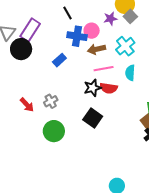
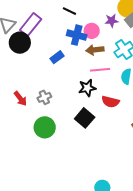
black line: (68, 13) -> (69, 11), turned -40
red semicircle: (109, 88) -> (110, 102), moved

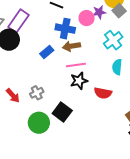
pink circle: (92, 31) -> (87, 18), moved
brown arrow: (95, 50) -> (71, 46), moved
pink line: (100, 70) -> (76, 65), moved
black square: (85, 118) -> (62, 112), moved

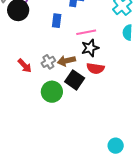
brown arrow: (71, 46) -> (66, 61), moved
blue rectangle: (47, 52) -> (57, 21), turned -40
red semicircle: (103, 93) -> (95, 68), moved

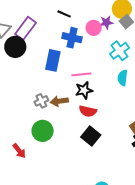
blue rectangle: (57, 21) -> (53, 60), size x1.5
red arrow: (25, 66) -> (19, 151), moved
black square: (75, 80) -> (91, 136), moved

